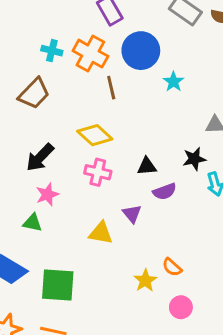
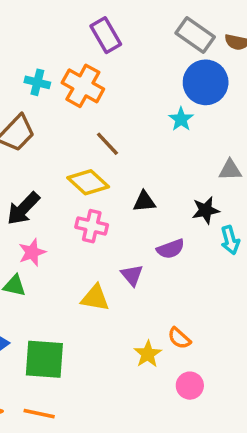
blue circle: (141, 51) -> (206, 82), moved
brown line: (111, 88) -> (107, 144), moved, turned -30
black triangle: (147, 166) -> (144, 202), moved

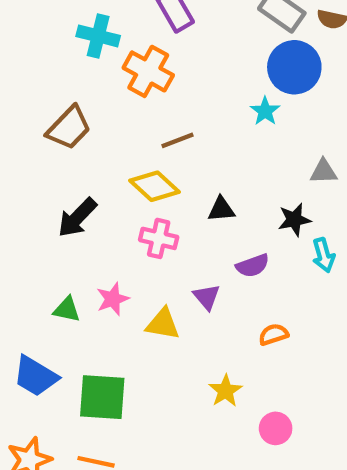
cyan cross: (37, 82) -> (98, 36), moved, size x1.4
brown line: (107, 144) -> (177, 140), turned -68
pink star: (32, 252) -> (113, 299), moved
orange semicircle: (179, 338) -> (273, 334), moved, turned 120

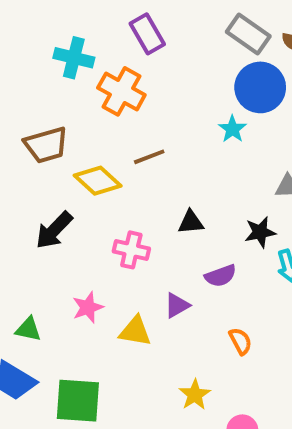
brown trapezoid: (69, 128) -> (46, 145), turned 30
yellow diamond: (154, 186) -> (98, 181), moved
purple triangle: (207, 297) -> (177, 305), turned 40
green triangle: (67, 309) -> (28, 329), moved
orange semicircle: (273, 334) -> (240, 341), turned 80

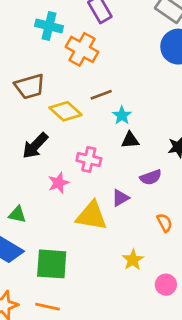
cyan star: (232, 129) -> (122, 115), moved
pink star: (88, 307) -> (59, 183), moved
yellow triangle: (135, 331) -> (92, 216), size x1.4

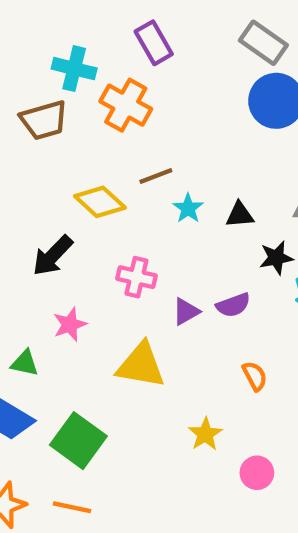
brown trapezoid: (30, 86) -> (44, 120), moved
black triangle: (130, 140) -> (240, 215), moved
pink star: (59, 183) -> (70, 324), moved
purple triangle: (120, 198) -> (186, 312), moved
green square: (52, 264) -> (78, 441), turned 32

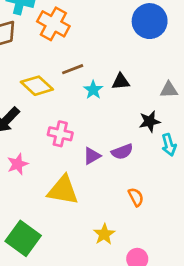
black triangle: (240, 215) -> (121, 82), moved

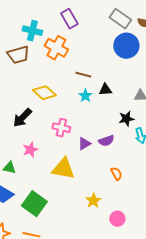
brown line: (73, 69) -> (83, 75), moved, turned 35

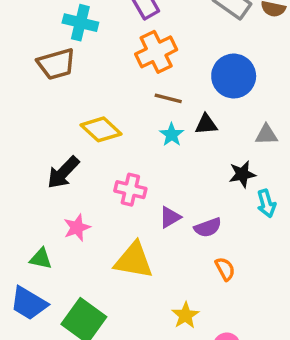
blue circle: (126, 46) -> (234, 76), moved
orange cross: (56, 48) -> (156, 52), moved, turned 35
purple semicircle: (106, 141) -> (208, 228), moved

